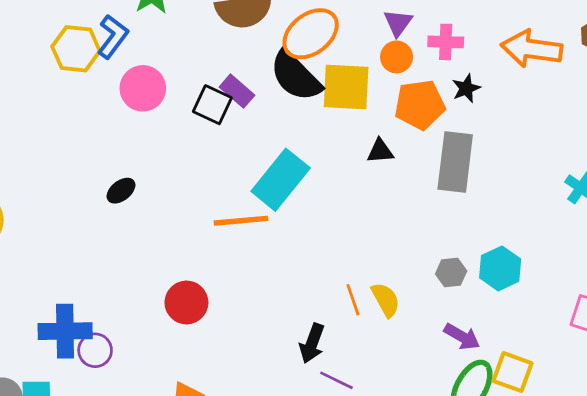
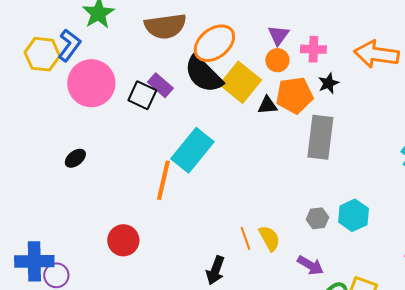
yellow square: (346, 87) -> (240, 82), turned 36
pink circle: (143, 88) -> (91, 83), size x1.4
black triangle: (380, 151) -> (267, 105), moved
orange line: (241, 221) -> (163, 180), turned -72
purple arrow: (462, 337) -> (310, 265), moved

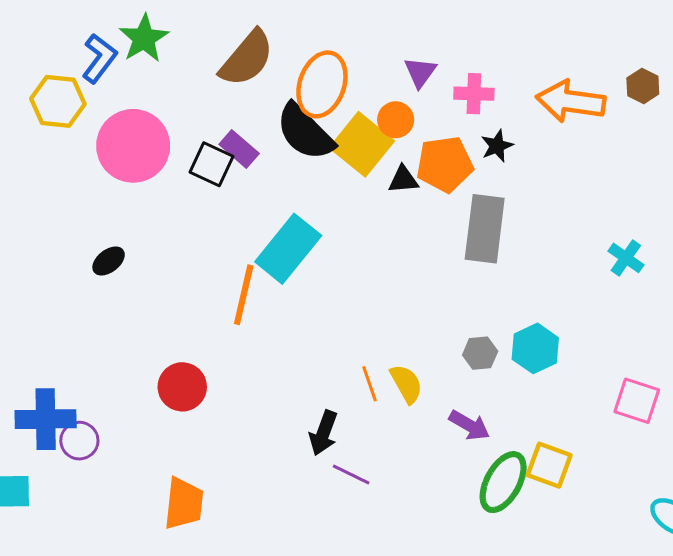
brown semicircle: (165, 26) -> (247, 58), turned -42
orange ellipse: (214, 43) -> (322, 84), turned -33
blue L-shape: (69, 45) -> (99, 58), moved
orange circle: (277, 60) -> (396, 120), moved

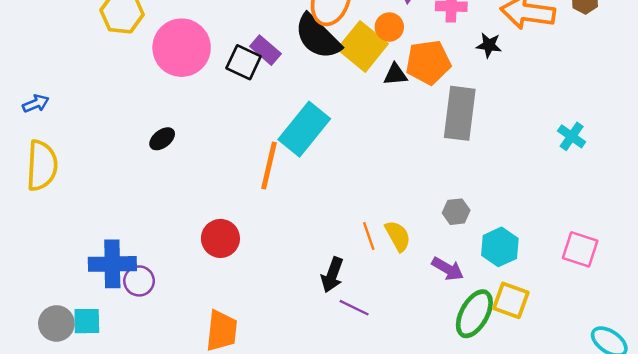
black star: (497, 146) -> (489, 45), moved, turned 30
cyan hexagon: (535, 348) -> (500, 247), moved

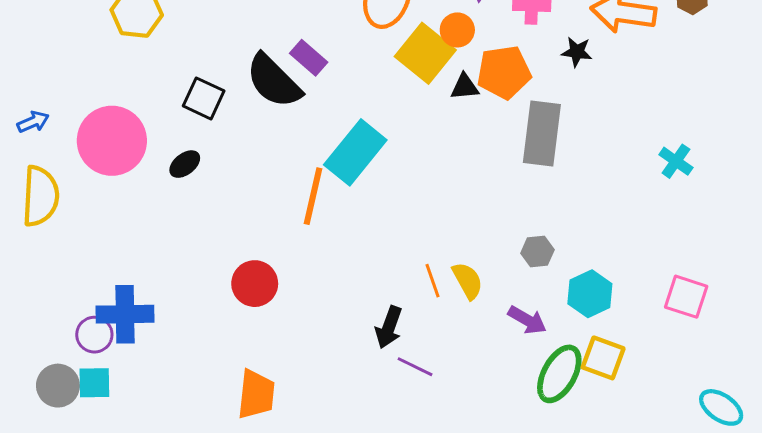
black semicircle: (318, 37) -> (274, 81), moved
pink circle: (182, 48) -> (112, 141), moved
black square: (244, 62) -> (204, 98), moved
purple circle: (139, 281) -> (94, 335), moved

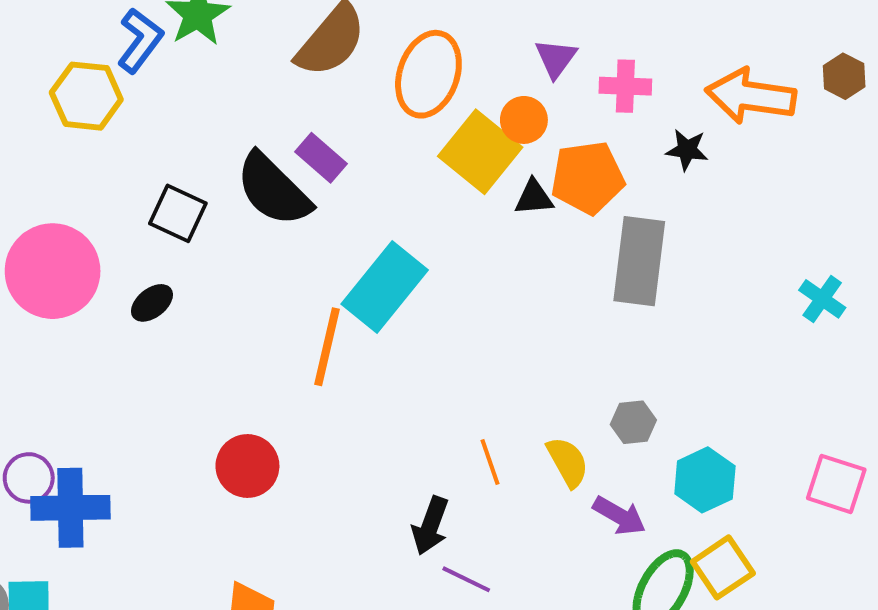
yellow semicircle: (468, 281) -> (568, 462), moved
purple circle: (94, 335) -> (29, 478), moved
yellow square: (603, 358) -> (723, 567), turned 36

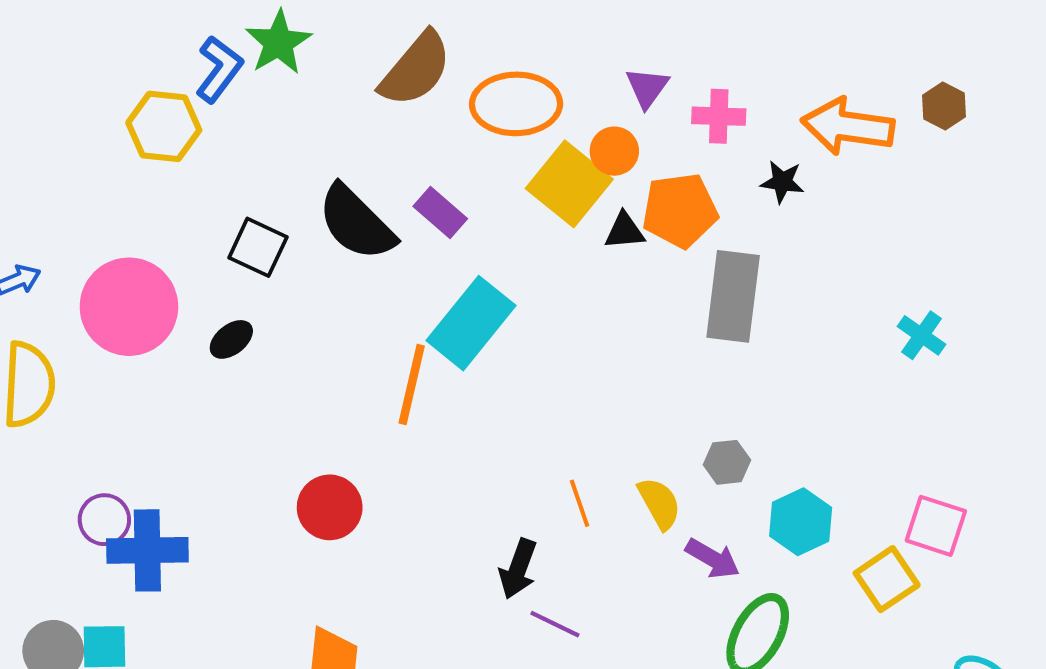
orange ellipse: (428, 74) -> (516, 104), turned 70
purple rectangle: (321, 158) -> (440, 212), moved
yellow square: (723, 567) -> (887, 579), moved

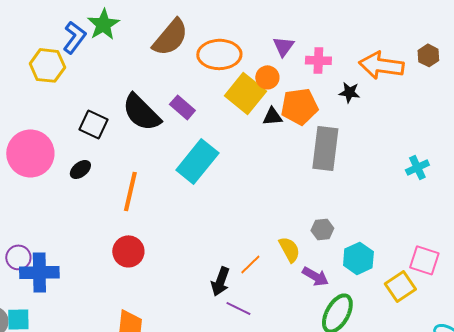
cyan cross: (922, 335) -> (417, 167), turned 30
orange line: (412, 385) -> (130, 191), moved
orange line: (580, 503) -> (250, 264), moved, turned 65

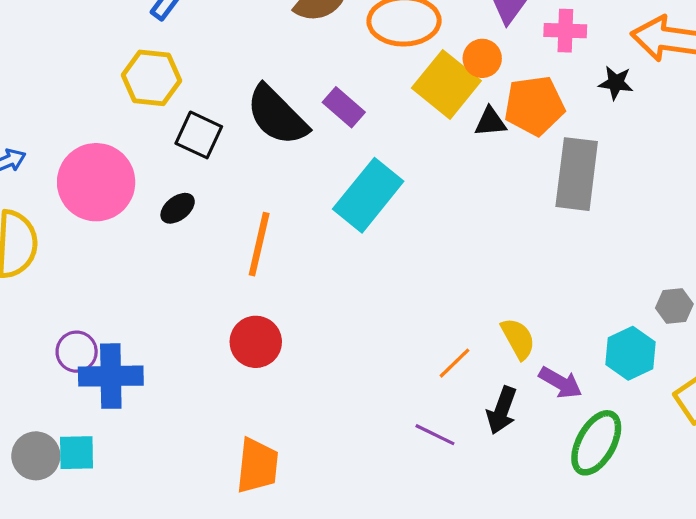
yellow hexagon: (47, 65) -> (151, 78), moved
gray hexagon: (322, 229) -> (674, 306), moved
black arrow: (220, 281) -> (502, 410), moved

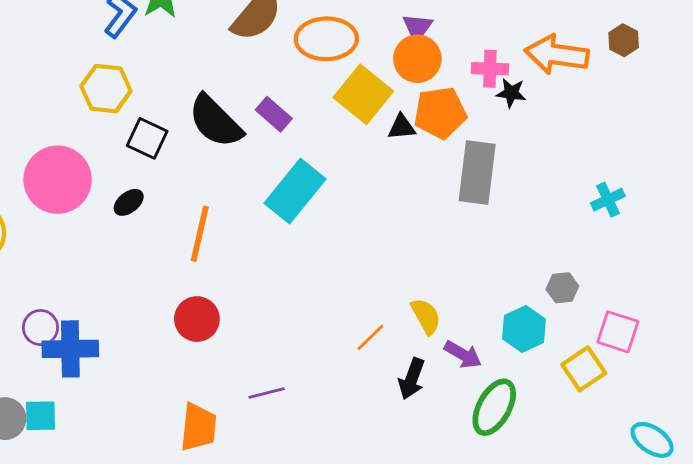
pink cross: (565, 31) -> (490, 69), moved
orange circle: (482, 58) -> (417, 59), moved, size x1.4
purple line: (435, 435) -> (267, 393), moved, turned -40

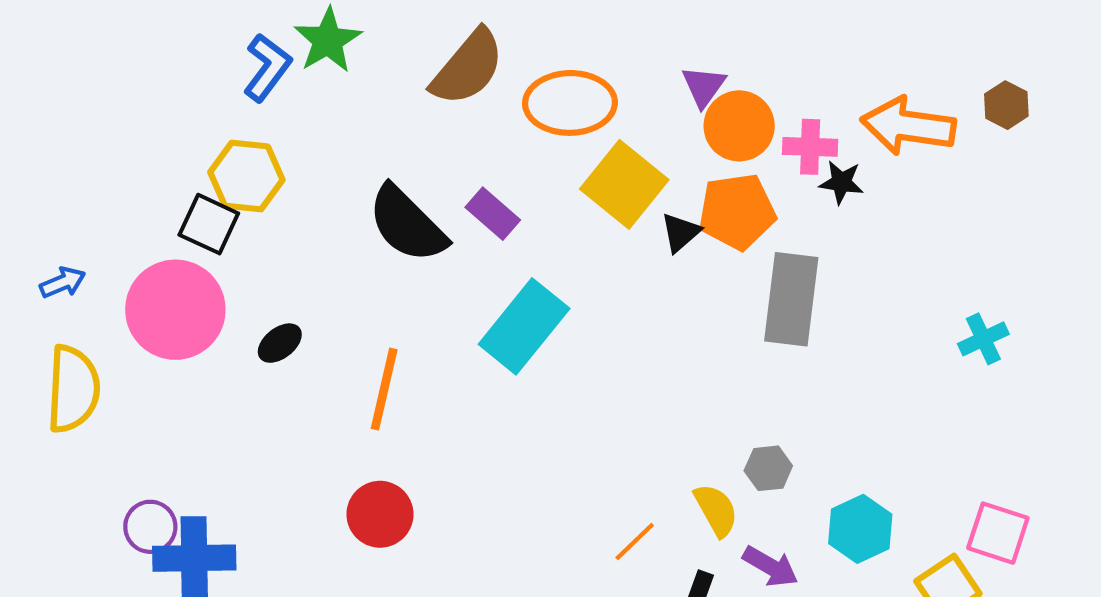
orange circle: (417, 59) -> (739, 126), moved
black triangle: (402, 127) -> (681, 232), turned -36
black square: (147, 138) -> (209, 224), moved
gray hexagon: (562, 288) -> (768, 468), moved

